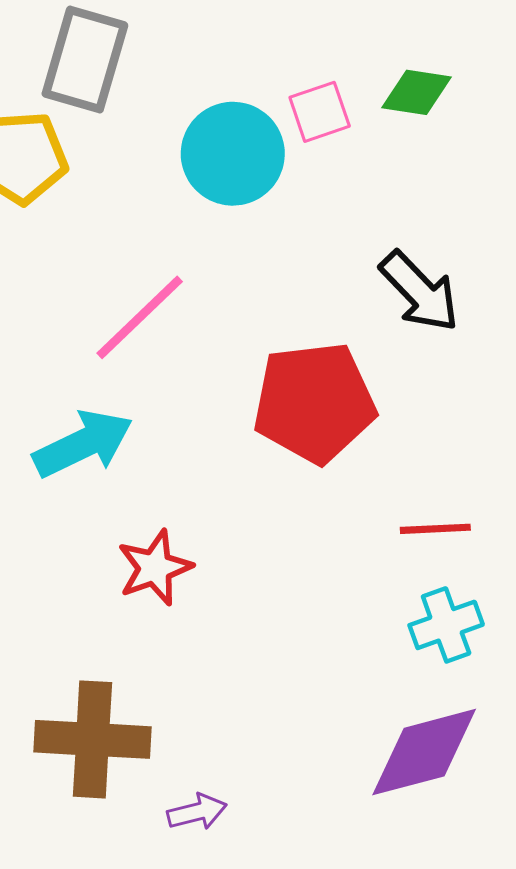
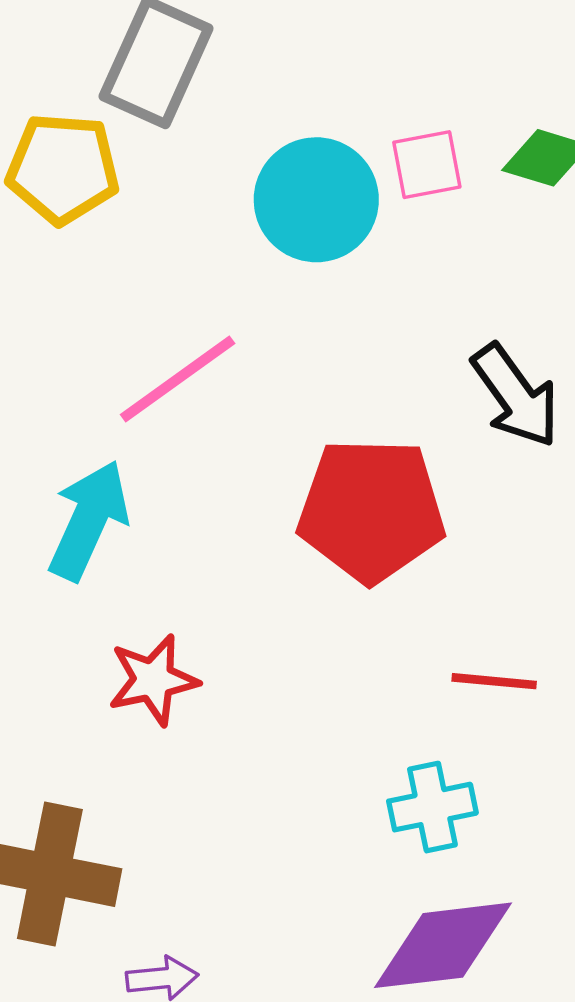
cyan arrow: (83, 444) -> (89, 520), turned -48
cyan cross: (446, 625) -> (432, 807), moved

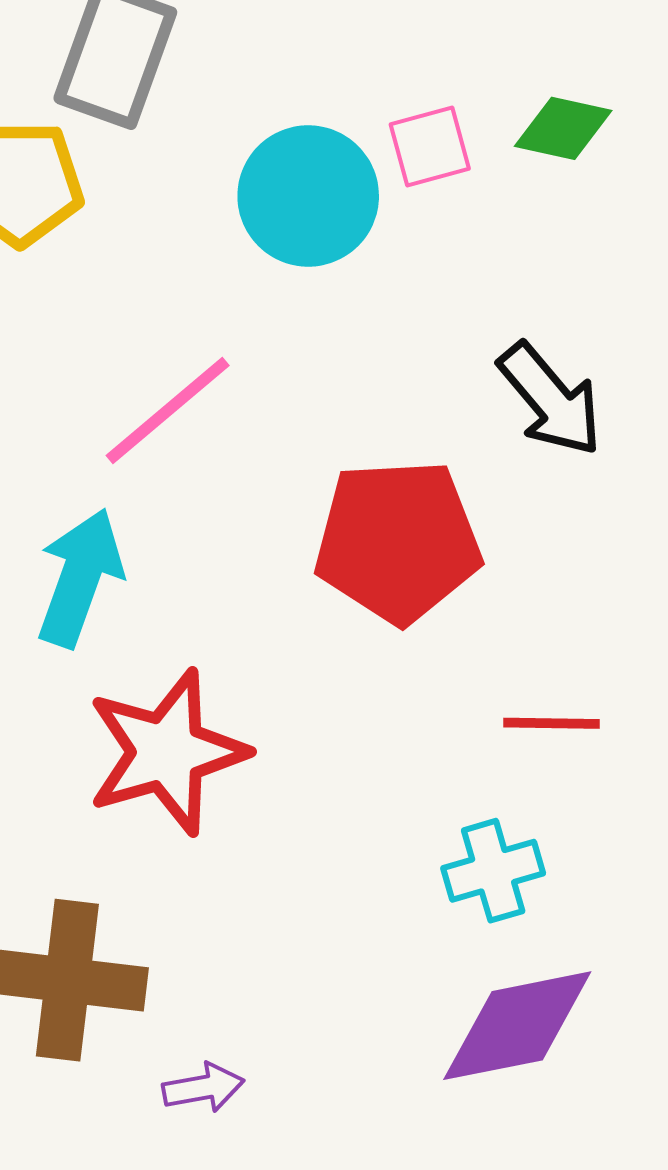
red star: (153, 680) -> (167, 752), size x1.6

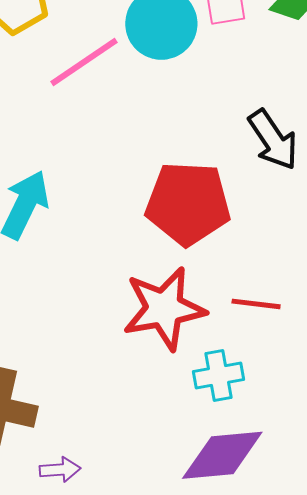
pink line: (168, 410) -> (84, 62), moved
red star: (167, 752) -> (164, 309), moved

